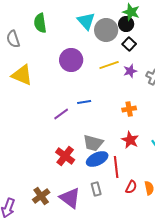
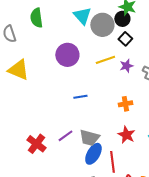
purple line: (61, 114) -> (65, 136), moved
red cross: (65, 156) -> (36, 144), moved
blue ellipse: (97, 159) -> (93, 154), turned -35

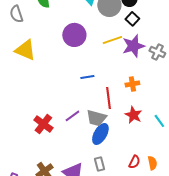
purple star: (126, 66) -> (133, 46), size x1.6
red line: (112, 162) -> (108, 98), moved

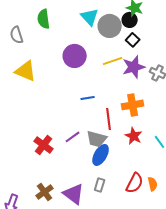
orange cross: (132, 84) -> (133, 105), size x1.5
red semicircle: (134, 162) -> (135, 183), size x1.5
gray rectangle: (99, 164) -> (100, 185), turned 32

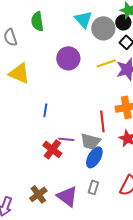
blue line: (88, 98) -> (45, 110), moved, turned -72
purple line: (73, 137) -> (66, 139), turned 42
red cross: (44, 145) -> (52, 149), moved

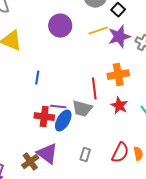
red cross: (52, 149) -> (44, 117), turned -30
blue ellipse: (94, 157) -> (63, 121), moved
purple triangle: (67, 196) -> (47, 154), moved

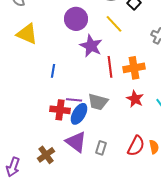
yellow line: (98, 31) -> (114, 24), turned 66
purple star: (119, 37) -> (91, 46), moved, turned -30
red line: (94, 89) -> (110, 67), moved
purple triangle: (47, 154) -> (76, 142), moved

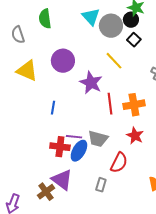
purple circle: (76, 19) -> (63, 61), moved
purple triangle: (76, 142) -> (62, 180), moved
red semicircle: (136, 146) -> (119, 163), moved

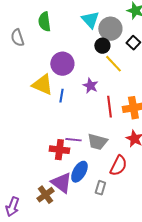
black circle: (131, 20) -> (102, 46), moved
yellow triangle: (27, 71) -> (42, 85), moved
purple star: (91, 83) -> (90, 86), size x0.7
blue line: (53, 108) -> (61, 96), moved
blue ellipse: (79, 151) -> (79, 172), moved

